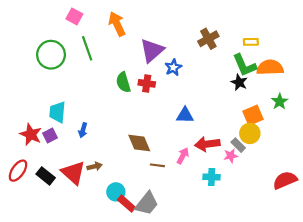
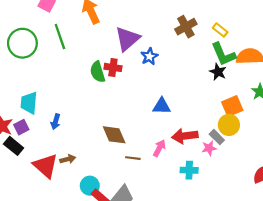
yellow rectangle: (251, 42) -> (220, 30), moved, turned 40
red cross: (147, 83) -> (113, 67), moved
black rectangle: (46, 176) -> (14, 146), moved

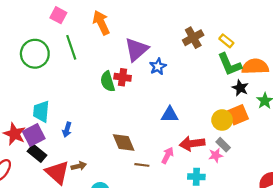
black star: (218, 72) -> (240, 88), moved
yellow circle: (229, 125) -> (222, 120), moved
purple square: (21, 127) -> (34, 135), size x1.5
black rectangle: (14, 146) -> (37, 153), moved

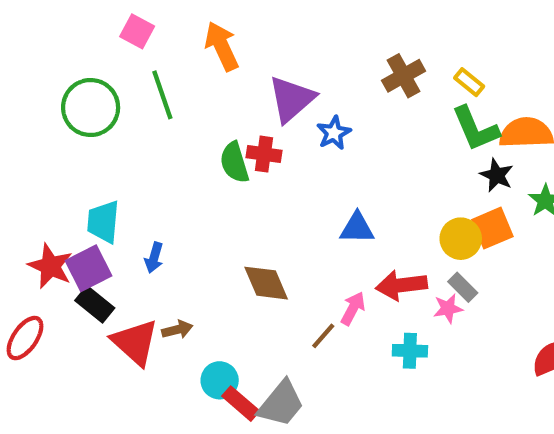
brown line: (142, 165) -> (323, 336), moved, turned -56

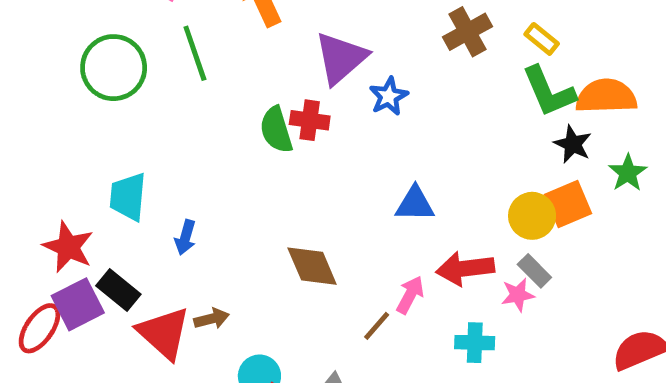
purple square: (88, 268) -> (78, 304), moved

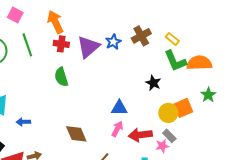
blue star: (389, 96) -> (113, 42), moved
red cross: (310, 120) -> (61, 44), moved
black star: (573, 144) -> (153, 83), moved
blue arrow: (185, 237) -> (23, 122), turned 72
pink arrow: (410, 295) -> (117, 129), moved

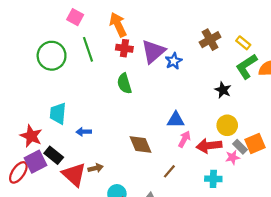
blue star: (113, 42) -> (174, 61), moved
green L-shape: (175, 61) -> (246, 66), turned 80
blue triangle: (119, 108) -> (176, 120), moved
orange square: (183, 108) -> (255, 143), moved
yellow circle: (168, 113) -> (227, 125), moved

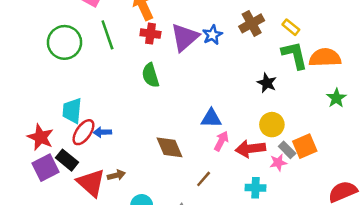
blue star: (174, 61) -> (212, 35), moved
green L-shape: (246, 66) -> (295, 55), turned 110
red ellipse: (18, 172) -> (83, 132), moved

